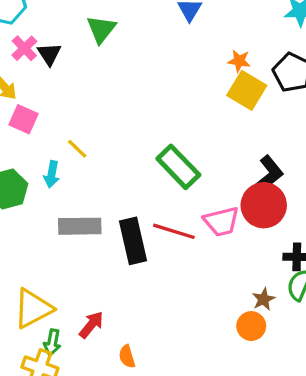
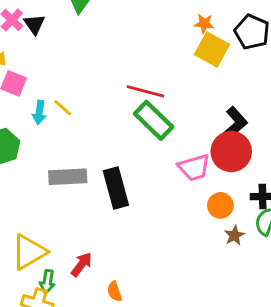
cyan arrow: (52, 174) -> (39, 112), moved
red line: (174, 231) -> (146, 91), moved
orange circle: (251, 326) -> (220, 205), moved

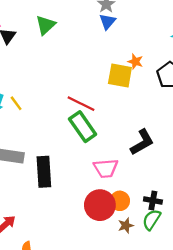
yellow square: (212, 50) -> (120, 76), moved, turned -30
red circle: (231, 151) -> (100, 205), moved

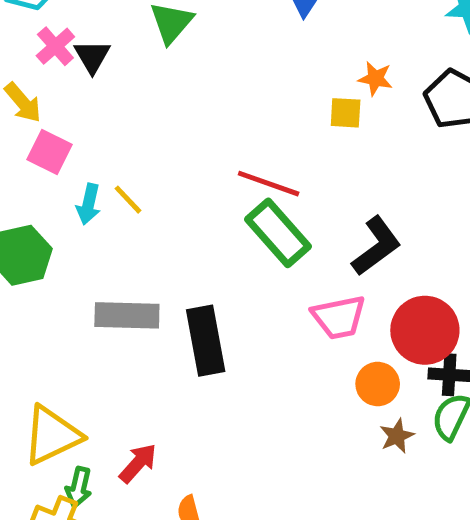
yellow square: (120, 76) -> (346, 113), size x0.6
black L-shape: (142, 142) -> (376, 246), moved
red circle: (100, 205) -> (425, 330), moved

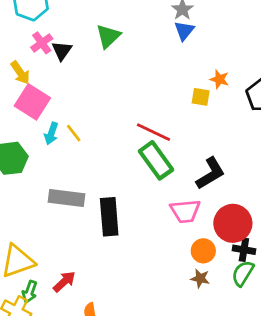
pink square: (50, 152) -> (32, 102), size x1.4
brown star: (397, 436) -> (200, 278), moved, turned 30

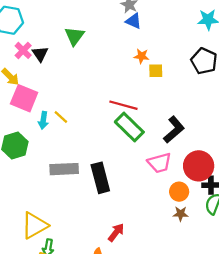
blue triangle: (184, 31) -> (134, 21), turned -35
orange star: (219, 79) -> (141, 56), moved
red arrow: (64, 282) -> (116, 232), moved

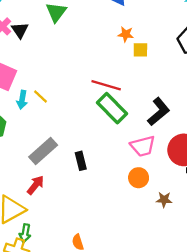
gray rectangle: (64, 169) -> (43, 151), turned -40
black rectangle: (100, 178) -> (81, 161), size x0.6
orange circle: (179, 192) -> (139, 178), moved
red arrow: (116, 232) -> (36, 185), moved

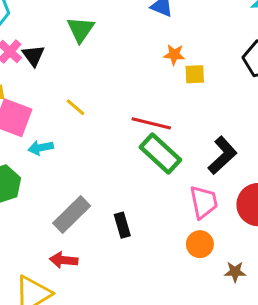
yellow line: (40, 97) -> (75, 107), moved
cyan arrow: (22, 100) -> (41, 148), turned 72
pink trapezoid: (143, 146) -> (204, 202), turned -84
red arrow: (36, 185) -> (64, 260), turned -120

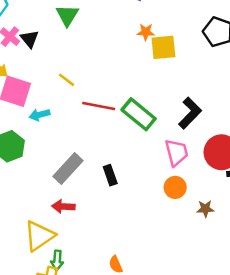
yellow square: (195, 74) -> (163, 47), size x1.5
red line: (151, 123) -> (99, 106), moved

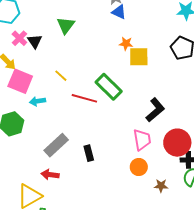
green rectangle: (139, 114) -> (109, 87), moved

